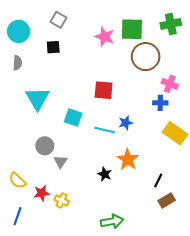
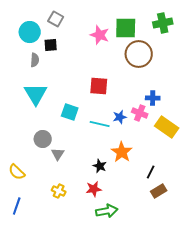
cyan circle: (19, 31) -> (30, 32), moved
gray semicircle: (17, 63) -> (35, 60), moved
pink cross: (170, 84) -> (140, 113), moved
red star: (42, 193) -> (94, 189), moved

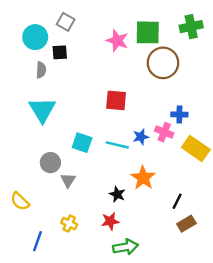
cyan square: (70, 112) -> (82, 143), moved
blue line: (17, 206) -> (38, 241), moved

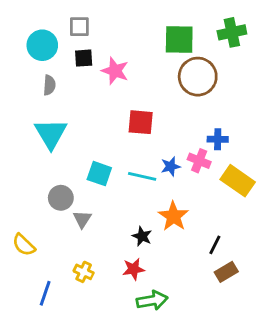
gray square: (66, 22) -> (79, 27), turned -30
pink star: (117, 41) -> (115, 71), moved
black square: (60, 52) -> (84, 58), moved

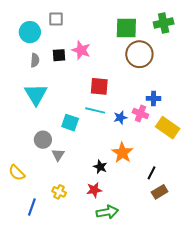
black square: (84, 58) -> (59, 55), moved
cyan line: (142, 176) -> (95, 110), moved

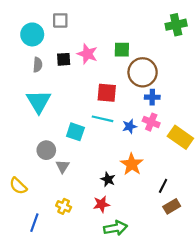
green square: (126, 28) -> (122, 50), moved, size x0.7
brown circle: (139, 54) -> (143, 72), moved
blue cross: (154, 98) -> (152, 97), moved

